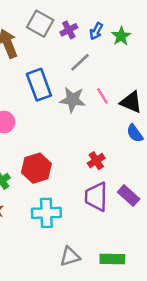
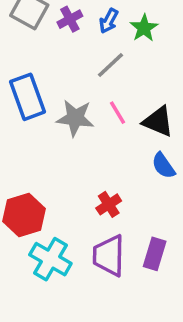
gray line: (80, 62) -> (110, 65), moved
purple rectangle: (129, 195) -> (155, 254), turned 65
cyan cross: (46, 213) -> (50, 259), moved, turned 32

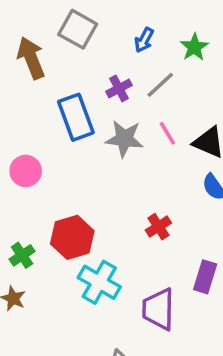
purple cross: (70, 19) -> (119, 88), moved
blue arrow: (109, 21) -> (144, 40), moved
purple trapezoid: (109, 256) -> (158, 309), moved

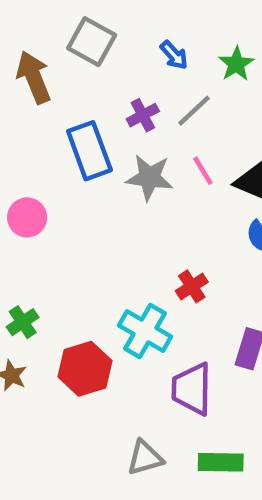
blue arrow: (144, 40) -> (174, 55), turned -70
red hexagon: (72, 237) -> (85, 369), moved
cyan cross: (99, 282) -> (145, 331), moved

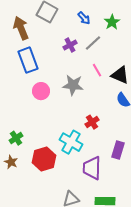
blue rectangle: (89, 151) -> (28, 60), moved
gray star: (149, 177) -> (73, 85), moved
pink circle: (27, 217) -> (41, 91), moved

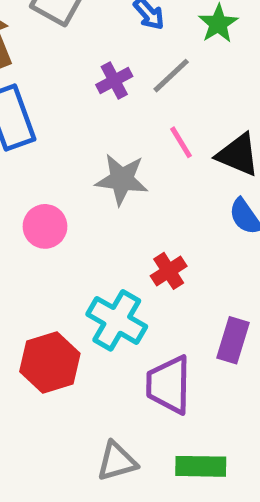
pink circle: (41, 91) -> (45, 226), moved

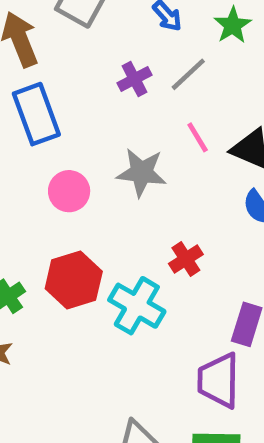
pink circle: (45, 226) -> (69, 191), moved
red hexagon: (50, 362) -> (74, 280), moved
purple trapezoid: (169, 385) -> (219, 380), moved

